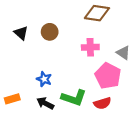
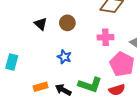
blue star: (44, 79) -> (64, 57), moved
orange rectangle: (12, 99) -> (41, 87), moved

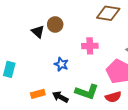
brown circle: (67, 23) -> (55, 24), moved
pink cross: (106, 37) -> (90, 46), moved

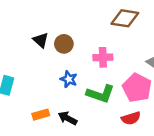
brown circle: (55, 24) -> (64, 44), moved
green L-shape: (87, 92) -> (100, 94), moved

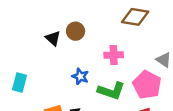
brown circle: (64, 44) -> (76, 31), moved

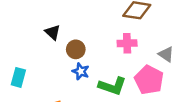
brown circle: (76, 31) -> (76, 49), moved
pink cross: (114, 55) -> (127, 43), moved

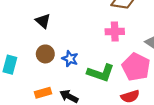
brown circle: (76, 49) -> (45, 54), moved

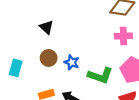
pink cross: (115, 32) -> (123, 36), moved

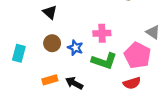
pink cross: (123, 36) -> (102, 33), moved

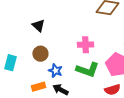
blue star: (75, 48) -> (55, 71), moved

